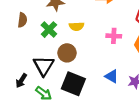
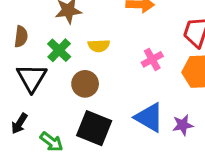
pink cross: (114, 36) -> (152, 59), turned -32
black triangle: (44, 66) -> (32, 78), moved
blue triangle: (112, 76) -> (149, 117), size x1.5

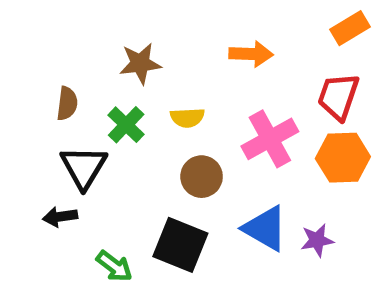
pink cross: (152, 59) -> (270, 139), size x1.6
brown circle: (85, 84) -> (202, 177), moved
black arrow: (19, 124) -> (60, 217), moved, turned 50

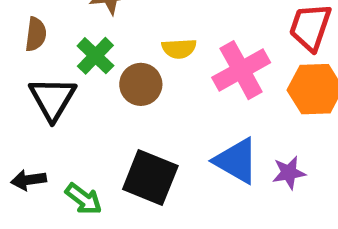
yellow semicircle: (187, 118) -> (179, 49), moved
brown circle: (202, 177) -> (141, 84), moved
black arrow: (60, 217) -> (29, 180), moved

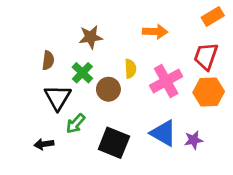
yellow semicircle: (179, 49) -> (130, 69), turned -90
green arrow: (84, 199) -> (75, 124), moved, turned 95

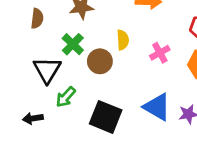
brown semicircle: (48, 60) -> (37, 19), moved
pink cross: (166, 81) -> (160, 53), size x0.6

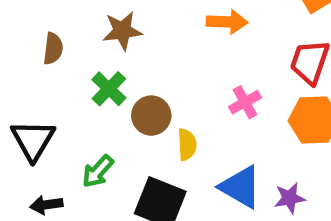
yellow semicircle: (123, 40) -> (187, 145), moved
black triangle: (47, 70) -> (33, 140), moved

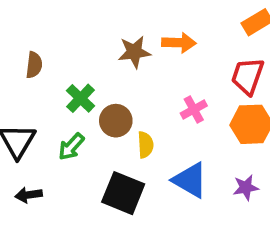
brown star: (122, 31) -> (134, 52), moved
green arrow: (98, 171) -> (71, 147), moved
purple star: (290, 198) -> (246, 187), moved

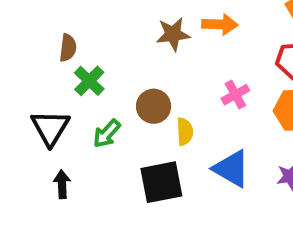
green cross: (80, 98) -> (89, 81), moved
black square: (123, 193) -> (161, 182), turned -33
black arrow: (29, 195) -> (62, 184), turned 95

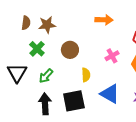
brown star: (173, 34) -> (47, 25), moved
brown semicircle: (68, 48) -> (26, 23), moved
brown circle: (154, 106) -> (70, 50), moved
black arrow: (62, 184) -> (45, 104), moved, size x1.5

